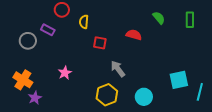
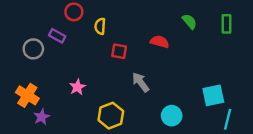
cyan line: (200, 92) -> (228, 119), moved
yellow hexagon: (107, 95) -> (111, 116), moved

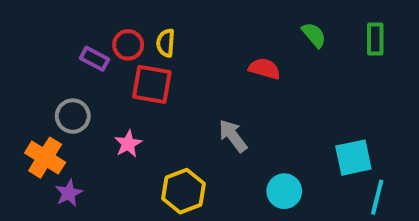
red circle: (74, 12) -> (128, 45), moved
gray circle: (33, 49) -> (73, 116), moved
red square: (119, 51) -> (152, 84), moved, size x1.5

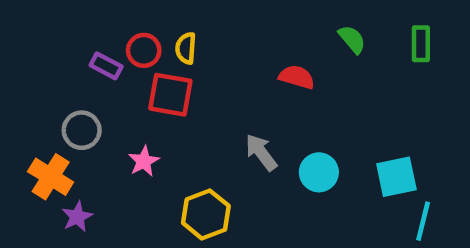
cyan circle: (284, 191) -> (319, 172), moved

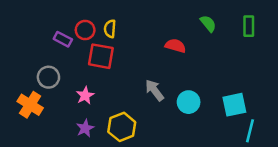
purple star: (77, 217) -> (85, 128), moved

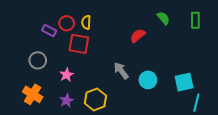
red semicircle: (175, 46) -> (138, 36), turned -56
orange cross: (30, 105) -> (33, 94), moved

